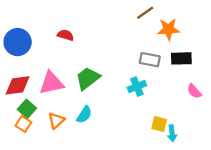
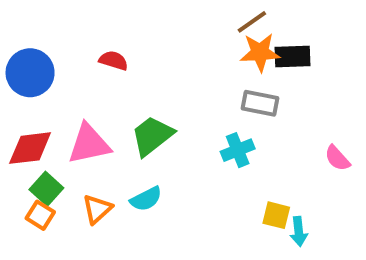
orange star: (168, 29) -> (260, 52), moved
black rectangle: (181, 58) -> (293, 56), moved
cyan semicircle: (84, 115) -> (146, 199), turned 30

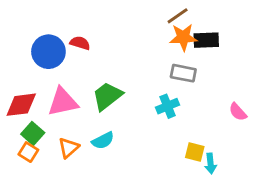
blue circle: (30, 73) -> (48, 52), moved

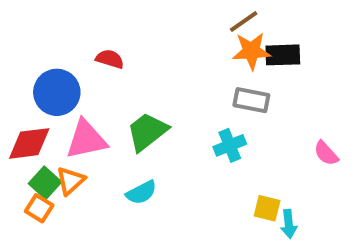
blue circle: (48, 52) -> (57, 92), moved
orange triangle: (69, 148) -> (71, 181), moved

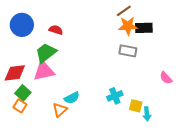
blue circle: (57, 92) -> (22, 25), moved
green trapezoid: (147, 132) -> (46, 53), moved
cyan cross: (230, 145) -> (115, 96), moved
orange triangle: (71, 181) -> (60, 110), moved

